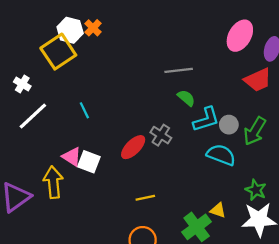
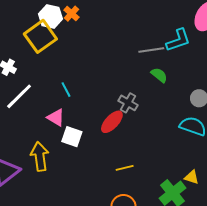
cyan L-shape: (206, 119) -> (178, 40), moved
gray cross: (161, 135) -> (128, 103), moved
pink triangle: (72, 157) -> (56, 118), moved

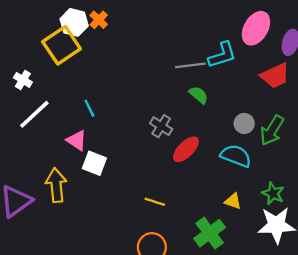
red ellipse: (112, 122) -> (186, 149), moved
yellow line: (125, 168) -> (155, 202), turned 30
yellow triangle: (192, 177) -> (233, 201), moved

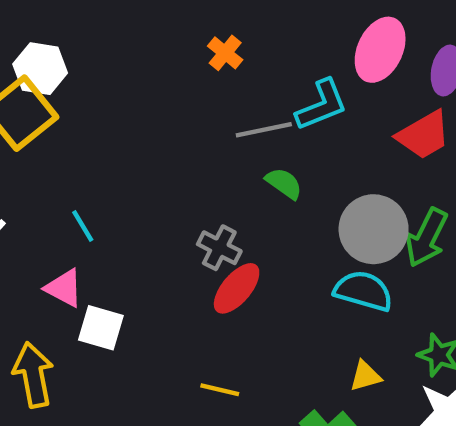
orange cross: (99, 20) -> (225, 53), moved
gray circle: (244, 123) -> (374, 229), size x1.8
red ellipse: (186, 149) -> (237, 288), moved
yellow triangle: (233, 201) -> (365, 376), turned -30

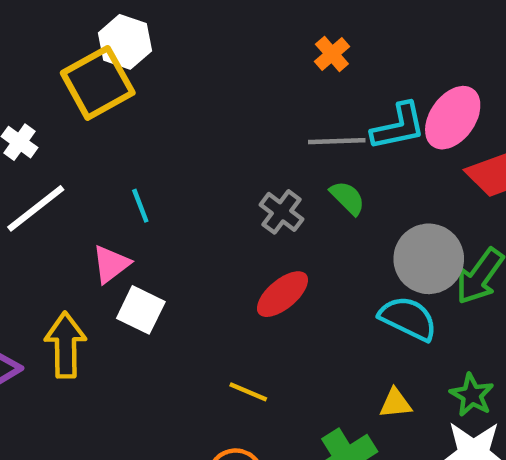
pink ellipse: (380, 50) -> (453, 118), moved
orange cross: (225, 53) -> (332, 54), moved
gray cross: (219, 248) -> (281, 212), moved
pink triangle: (64, 288) -> (111, 264), turned 45

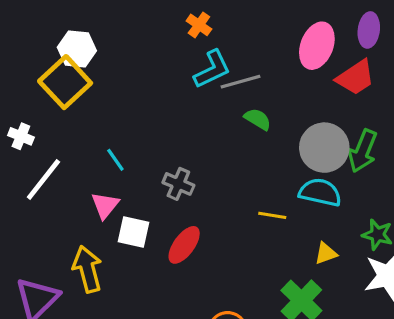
orange cross: (332, 54) -> (199, 25), moved
cyan L-shape: (398, 126) -> (212, 69), moved
gray cross: (281, 212) -> (178, 184), moved
red ellipse: (282, 294) -> (184, 245), moved
yellow line: (248, 392) -> (272, 215), moved

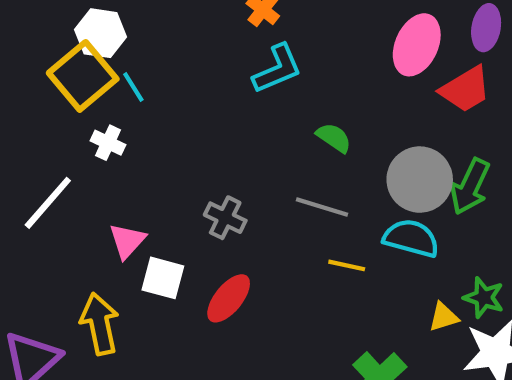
gray line: (241, 82) -> (322, 207), moved, turned 30
white cross: (21, 136) -> (108, 143), moved
cyan line: (115, 160) -> (133, 87), moved
yellow triangle: (326, 253) -> (444, 317), moved

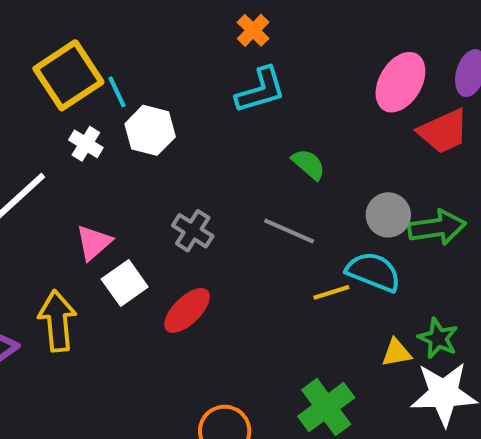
white hexagon: (101, 33) -> (150, 130), moved
gray circle: (420, 180) -> (388, 215), size x0.7
green arrow: (470, 186) -> (437, 227), turned -130
yellow line: (347, 265) -> (331, 292), moved, turned -36
white square: (163, 278) -> (125, 283), turned 33

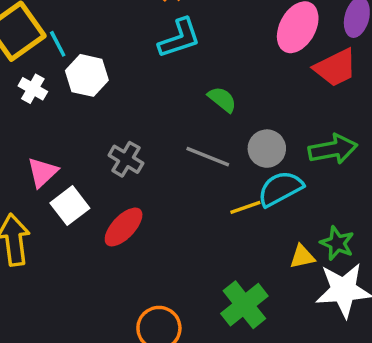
gray circle: (388, 215) -> (267, 149), moved
cyan semicircle: (373, 272) -> (280, 189), turned -48

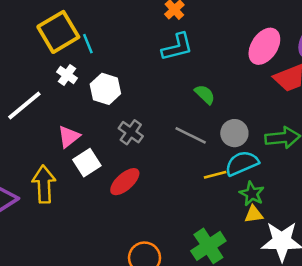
white hexagon: (87, 75) -> (105, 89), moved
green star: (337, 243) -> (252, 194), moved

